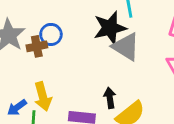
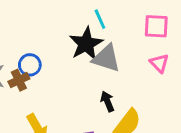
black arrow: (110, 98) -> (107, 101), moved

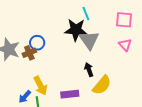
black star: (86, 44) -> (76, 30), turned 30
gray triangle: (106, 58) -> (89, 40), turned 35

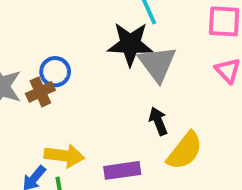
yellow arrow: (40, 86) -> (64, 156), turned -54

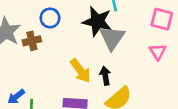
blue circle: (55, 72) -> (50, 18), moved
yellow arrow: (64, 156) -> (80, 71), moved, turned 35

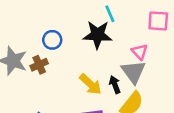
gray triangle: (112, 38) -> (133, 72), moved
pink triangle: (158, 52) -> (140, 52), moved

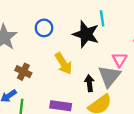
brown cross: (39, 65) -> (23, 72), moved, turned 35
yellow arrow: (91, 84) -> (63, 63), moved

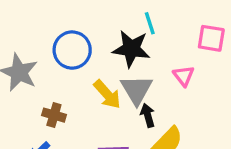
blue circle: (44, 28) -> (72, 50), size x1.5
gray triangle: (109, 76) -> (137, 90), moved

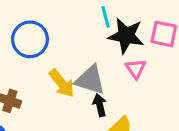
black star: (131, 49) -> (126, 36), moved
gray triangle: (137, 90) -> (90, 80), turned -44

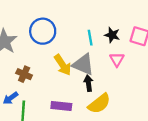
cyan line: (105, 17) -> (90, 38), moved
black star: (126, 36) -> (112, 35), size x0.6

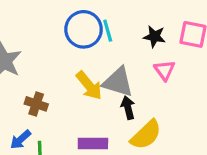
blue circle: (43, 31) -> (84, 29), moved
cyan line: (90, 38) -> (108, 31), moved

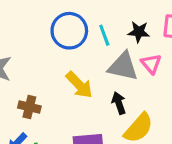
cyan line: (108, 31) -> (104, 35), moved
gray triangle: (118, 82) -> (123, 66), moved

